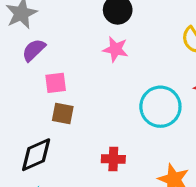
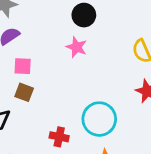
cyan circle: (160, 107) -> (99, 119), moved

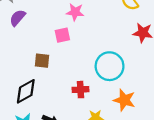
pink square: (23, 66) -> (62, 35), moved

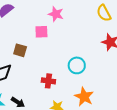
cyan circle: (110, 66) -> (77, 65), size x0.7

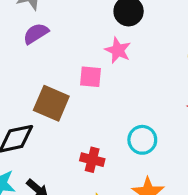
brown square: (20, 50) -> (51, 103), size x1.5

